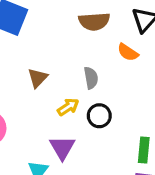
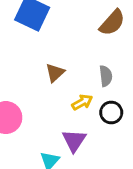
brown semicircle: (94, 21) -> (112, 23), turned -48

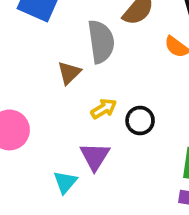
gray semicircle: (106, 76) -> (101, 42), moved, size x1.6

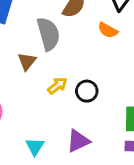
purple triangle: (95, 156) -> (78, 141), moved, turned 40

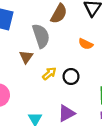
orange semicircle: (108, 30) -> (86, 44), moved

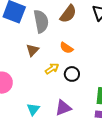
gray semicircle: (41, 36) -> (41, 21), moved
orange semicircle: (86, 44) -> (66, 48), moved

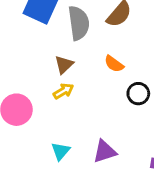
yellow arrow: (52, 69) -> (63, 91), moved
black circle: (72, 74) -> (138, 94), moved

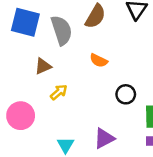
brown triangle: (64, 65) -> (43, 66), moved, turned 30
black circle: (138, 94) -> (126, 94), moved

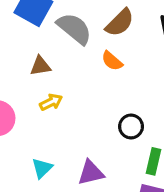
gray semicircle: (62, 30) -> (74, 29), turned -48
orange semicircle: (99, 60) -> (112, 61), moved

